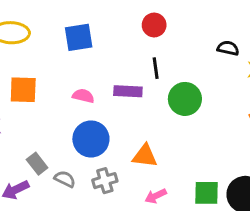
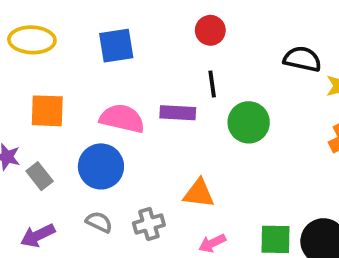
black semicircle: (228, 48) -> (302, 59), size x1.4
pink semicircle: (83, 96) -> (122, 119), size x1.6
blue circle: (91, 139) -> (101, 166), moved
gray rectangle: (37, 164) -> (40, 176), moved

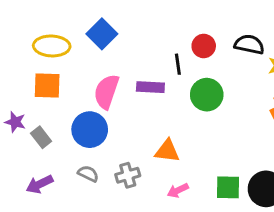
red circle: (210, 30) -> (204, 46), moved
yellow ellipse: (32, 40) -> (52, 46), moved
blue square: (116, 46) -> (102, 34), turned -36
pink semicircle: (122, 119) -> (106, 92), turned -84

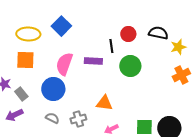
purple arrow: (40, 184) -> (14, 115), moved

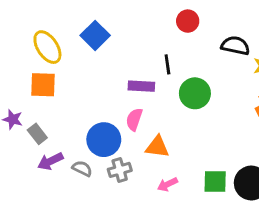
yellow ellipse: (28, 34) -> (47, 47), turned 55
red circle: (128, 34) -> (188, 21), moved
pink semicircle: (64, 64) -> (134, 119), moved, size x0.7
blue circle: (53, 89) -> (104, 140), moved
purple arrow: (14, 115) -> (50, 161), moved

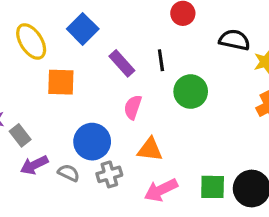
orange square: (43, 85) -> (61, 82), moved
purple rectangle: (141, 86) -> (122, 63), moved, turned 45
pink semicircle: (134, 119) -> (133, 107), moved
pink arrow: (167, 184) -> (161, 190), size x1.5

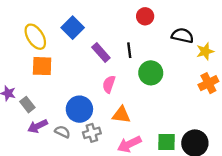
orange square: (61, 82) -> (42, 66), moved

